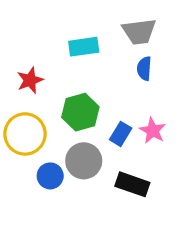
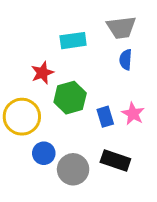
red star: (30, 80) -> (42, 73), moved
blue rectangle: (121, 134) -> (105, 117), turned -48
gray circle: (84, 161) -> (73, 169), moved

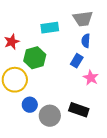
red star: (42, 73) -> (12, 42), moved
green hexagon: (70, 98) -> (35, 58), moved
blue rectangle: (105, 117) -> (77, 61), moved, turned 48

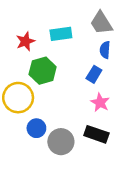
gray trapezoid: (83, 19) -> (101, 23), turned 65
red star: (12, 42) -> (25, 41), moved
pink star: (91, 78) -> (100, 102), moved

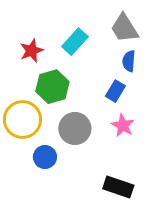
cyan rectangle: (61, 34) -> (75, 42), turned -40
black rectangle: (96, 134) -> (118, 187), moved
gray circle: (61, 142) -> (75, 129), moved

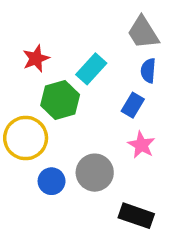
cyan rectangle: (75, 42) -> (91, 69), moved
gray circle: (75, 129) -> (95, 173), moved

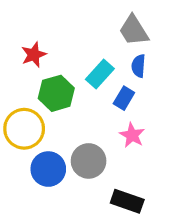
cyan rectangle: (91, 69) -> (100, 74), moved
blue circle: (52, 181) -> (48, 169), size x1.4

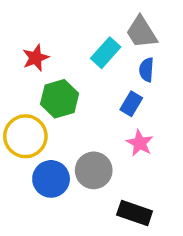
cyan rectangle: (100, 74) -> (106, 53), moved

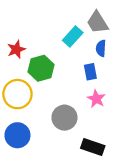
red star: (36, 58) -> (16, 49), moved
blue rectangle: (131, 104) -> (90, 72), turned -42
blue circle: (51, 179) -> (17, 135), moved

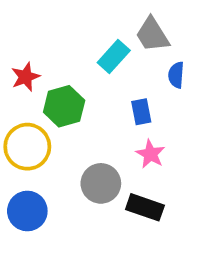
blue semicircle: (101, 48) -> (176, 75), moved
black rectangle: (93, 147) -> (145, 207), moved

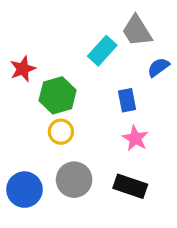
blue semicircle: (176, 75) -> (158, 67), turned 50
yellow circle: (27, 147) -> (61, 132), moved, size x0.6
gray circle: (101, 183) -> (74, 180), moved

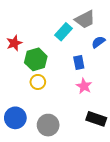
gray trapezoid: (137, 31) -> (85, 19), turned -85
gray circle: (74, 180) -> (48, 125), moved
black rectangle: (130, 186) -> (96, 119), moved

